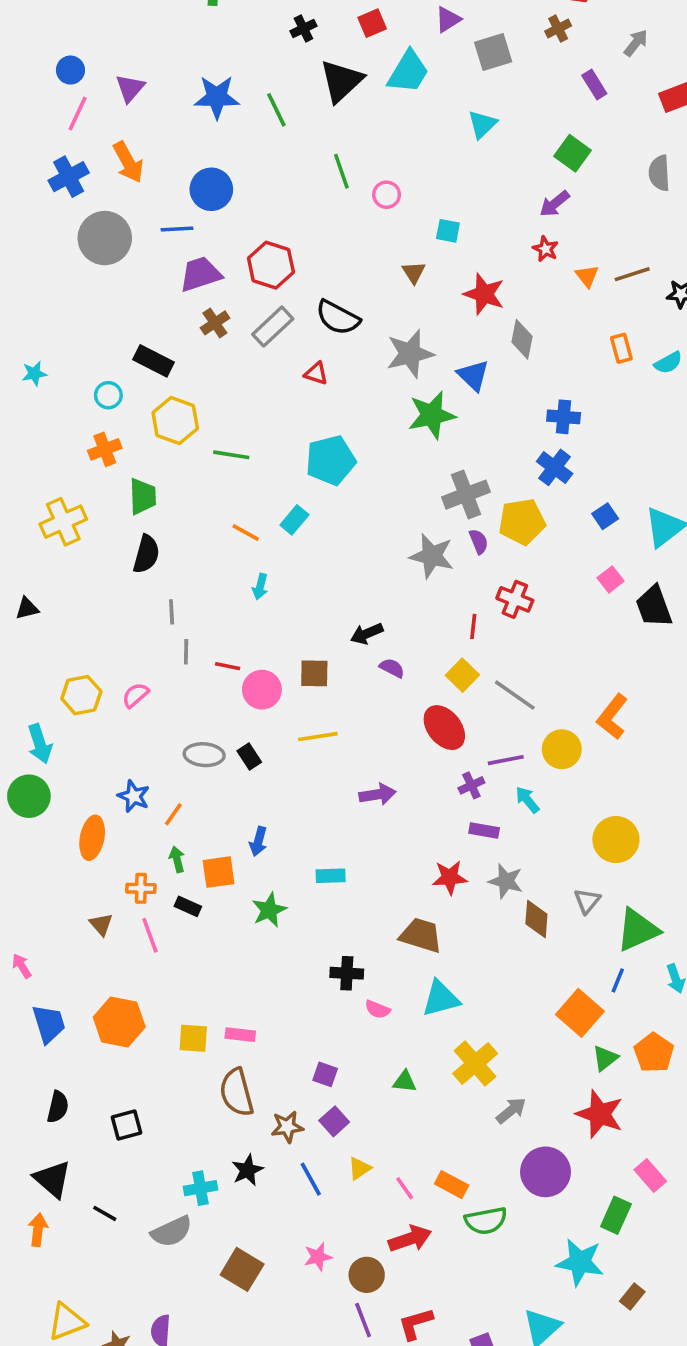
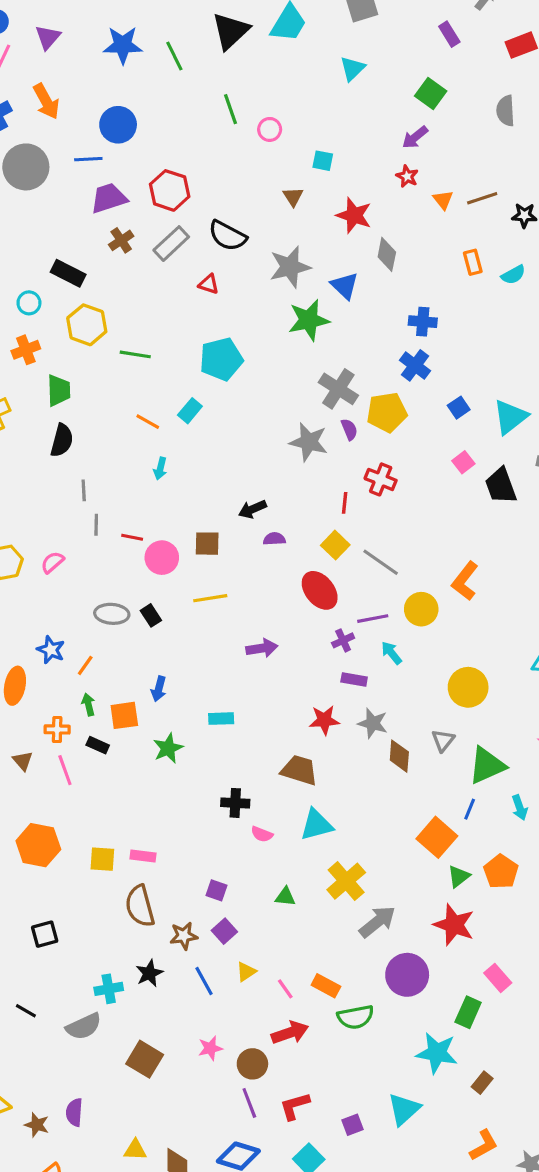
gray cross: (466, 495) -> (338, 389), turned -36
purple semicircle: (392, 668) -> (274, 539), turned -30
gray arrow: (511, 1110) -> (377, 922), size x1.4

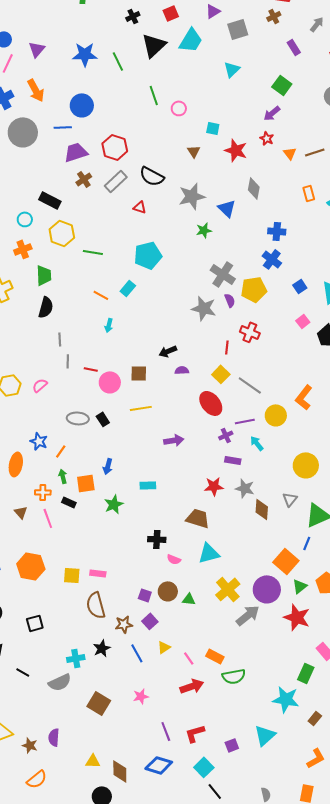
red star: (354, 215) -> (236, 150), moved
green star: (309, 320) -> (204, 230), size x0.6
purple circle: (407, 975) -> (267, 589), moved
brown circle: (252, 1064) -> (168, 591), moved

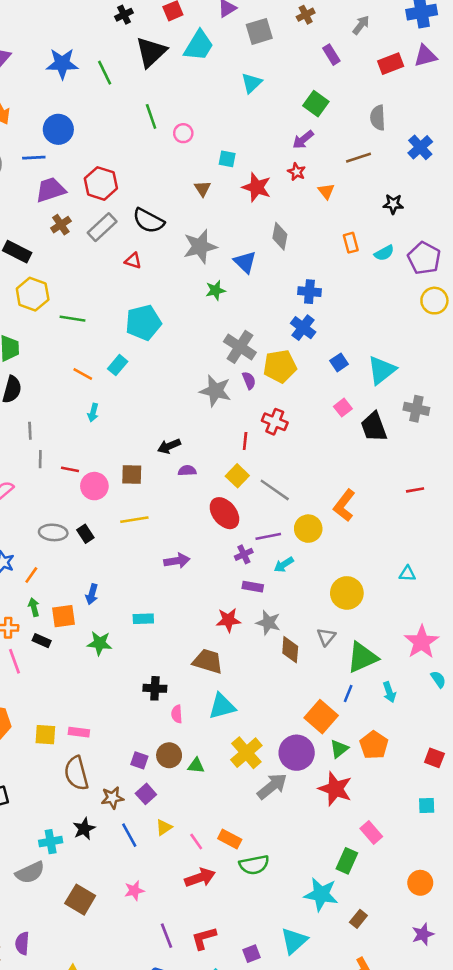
brown line: (315, 152) -> (358, 158), moved
cyan arrow: (257, 443) -> (284, 565), turned -84
green star: (114, 504) -> (100, 643), turned 30
pink semicircle: (174, 559) -> (177, 714), turned 64

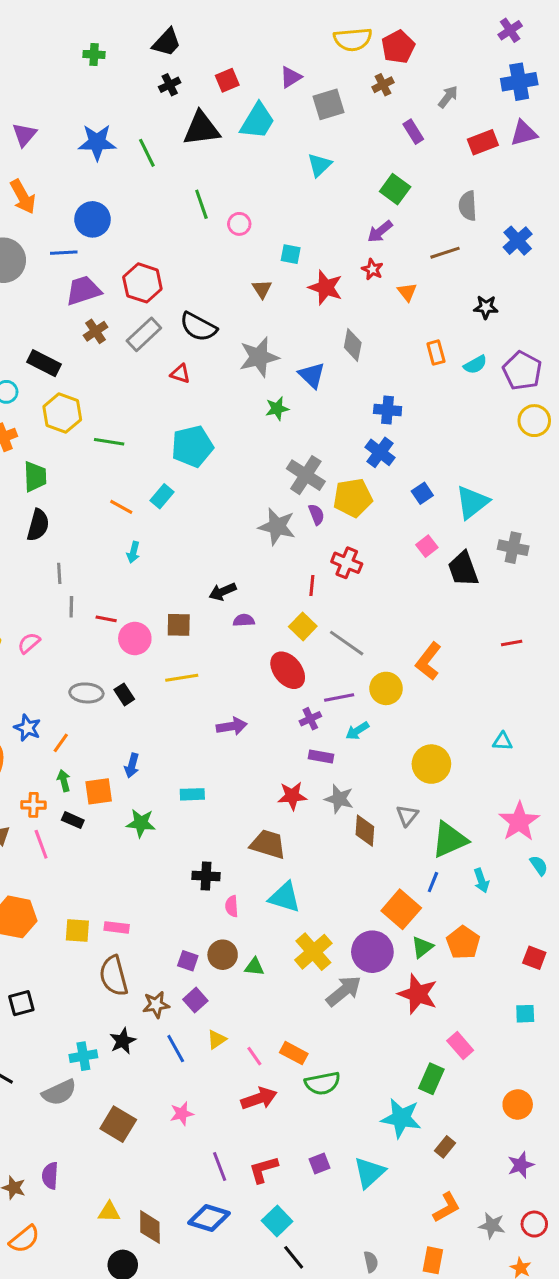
black triangle: (151, 52) -> (201, 129), turned 36
cyan triangle: (222, 706) -> (285, 897), turned 32
purple square: (252, 954) -> (319, 1163), moved

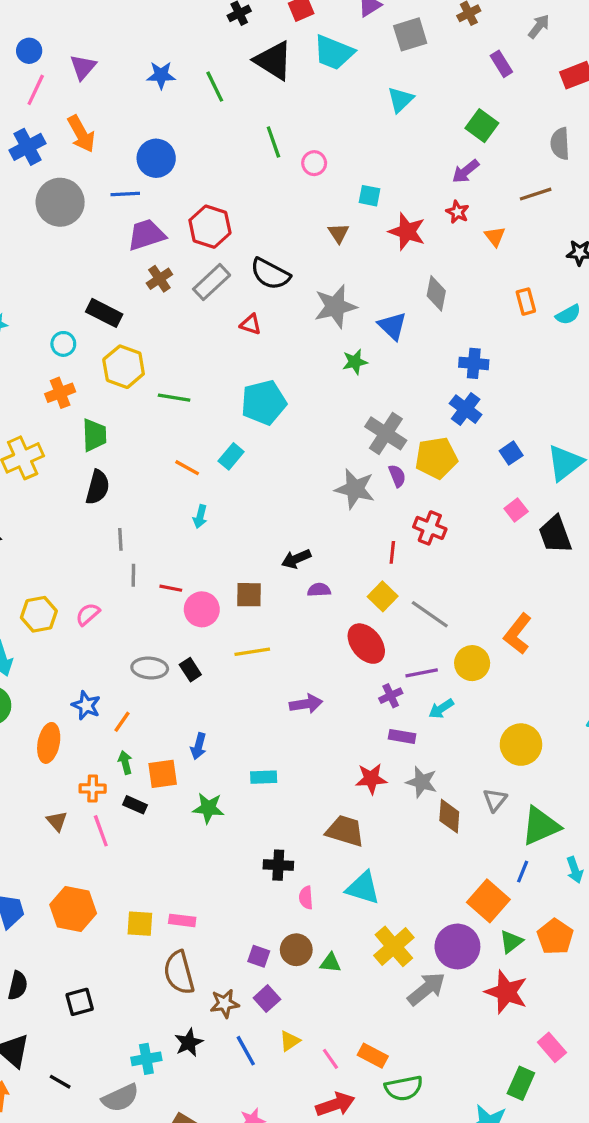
cyan trapezoid: (257, 121) -> (334, 52), turned 81
black triangle: (201, 129) -> (273, 61), turned 39
blue star: (97, 142) -> (161, 75), size x0.7

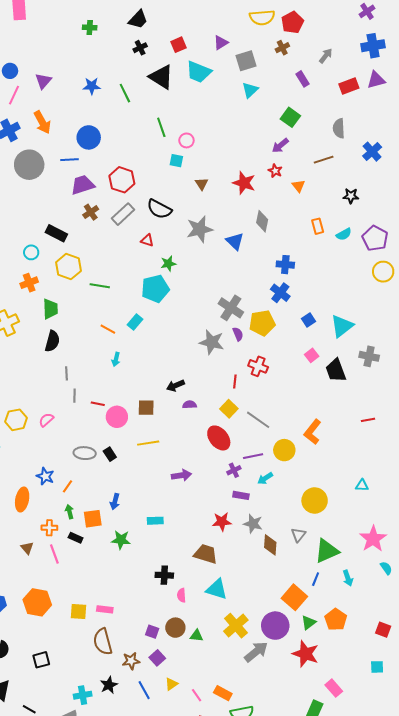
cyan triangle: (400, 100) -> (250, 90), moved
cyan square: (370, 196) -> (176, 161), moved
green star: (355, 362) -> (168, 264), moved

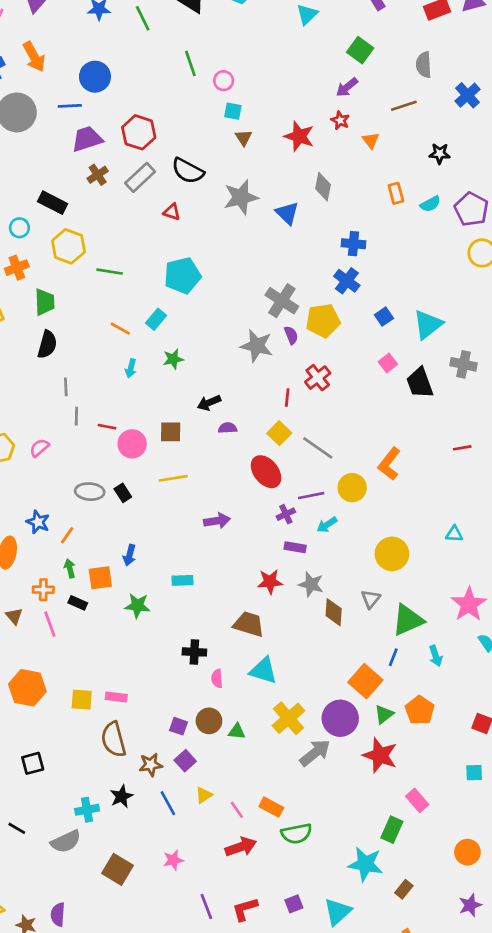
cyan square: (176, 161) -> (233, 111), moved
green star: (168, 264) -> (173, 359), moved
red cross: (258, 366) -> (318, 378), turned 30

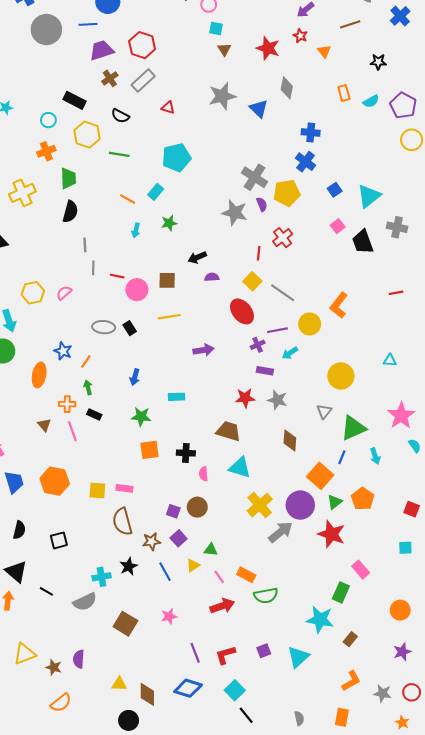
black semicircle: (188, 171) -> (120, 116), moved, size x0.7
orange square: (100, 578) -> (149, 450), moved
brown diamond: (334, 612) -> (290, 441), moved
green triangle: (237, 732) -> (211, 550), moved

